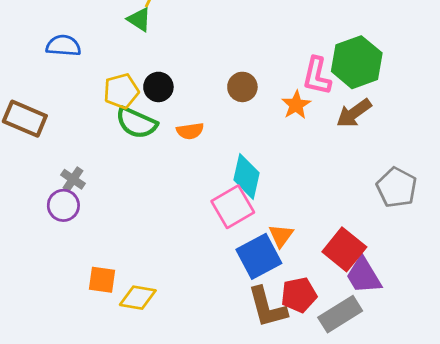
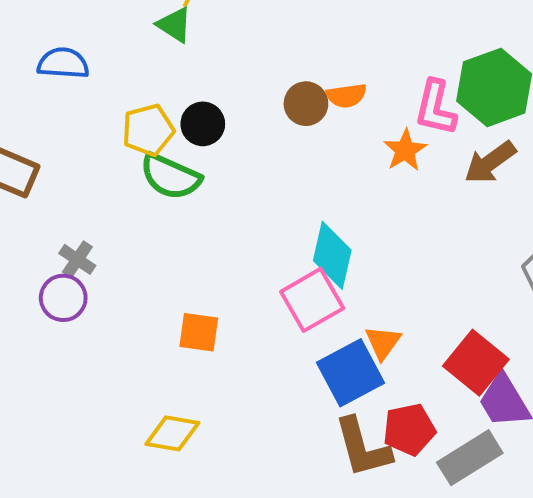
brown circle: (242, 87) -> (306, 104), moved
orange semicircle: (190, 131) -> (346, 96), moved
orange square: (102, 280) -> (199, 332), moved

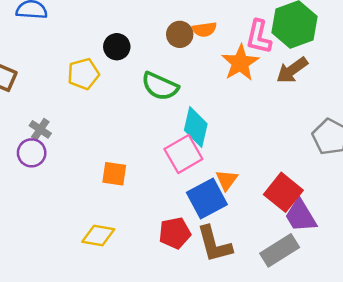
yellow pentagon: (148, 130) -> (83, 74), moved
orange star: (405, 150) -> (240, 63), size x1.4
green semicircle: (170, 176) -> (160, 86), moved
red pentagon: (409, 429) -> (175, 233), moved

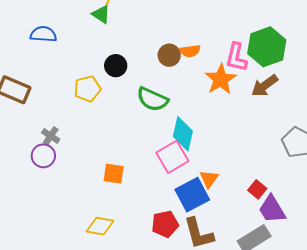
red square: (283, 192) -> (257, 189), size x0.6

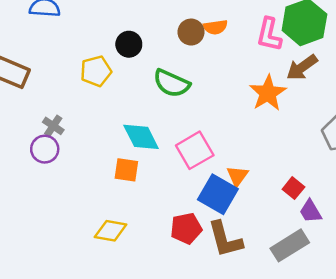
orange star: (221, 79) -> (268, 93), moved
cyan diamond: (183, 134) -> (141, 137), moved, turned -40
blue square: (192, 195) -> (218, 194), turned -32
purple trapezoid: (272, 209) -> (311, 211), size x0.7

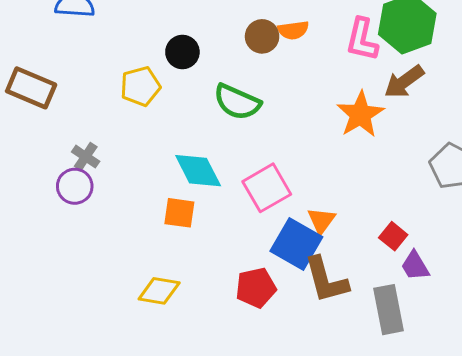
brown L-shape: (225, 239) -> (326, 280), moved
gray rectangle: (290, 245) -> (388, 310), turned -69

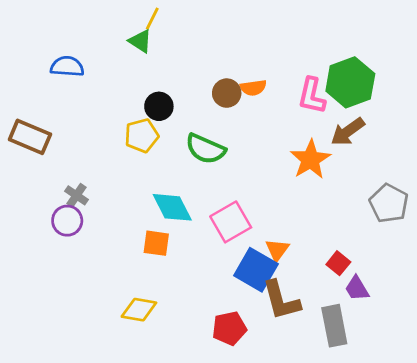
yellow pentagon: (140, 86) -> (142, 136), moved
red pentagon: (256, 288) -> (229, 328), moved

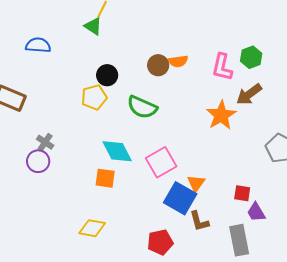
green hexagon: (350, 82) -> (251, 57), size x0.6
red square: (338, 263) -> (242, 193), turned -30
brown L-shape: (281, 300) -> (199, 221), size x0.7

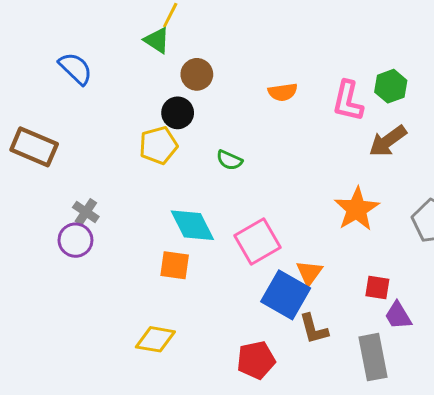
blue semicircle: (38, 45) -> (75, 68), turned 40
brown circle: (158, 65) -> (197, 74), moved
green semicircle: (142, 107) -> (229, 160), size x0.6
orange star: (221, 115) -> (357, 209), moved

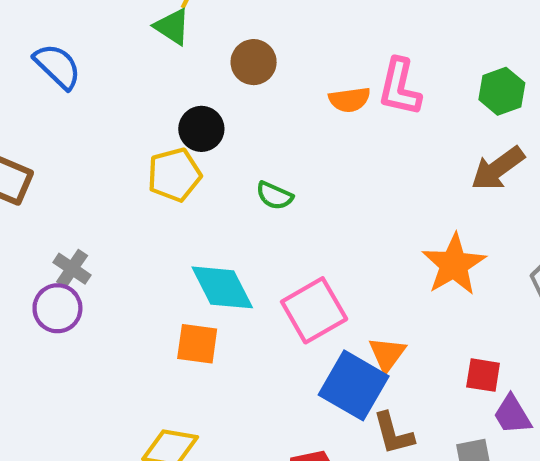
brown circle: (197, 74) -> (254, 62), moved
pink L-shape: (348, 101) -> (400, 87), moved

